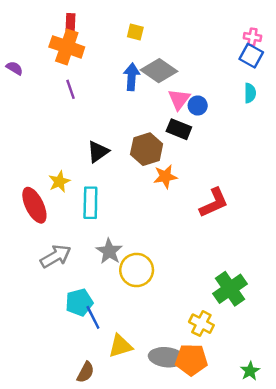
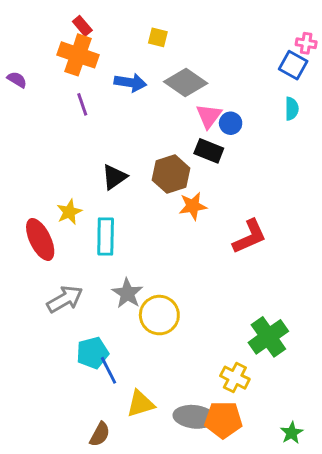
red rectangle: (71, 22) -> (82, 26), turned -42
pink cross: (252, 37) -> (306, 43), moved
blue arrow: (132, 77) -> (130, 83), moved, turned 95

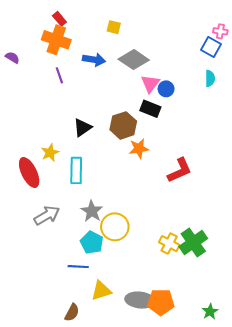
cyan pentagon: (93, 353) -> (92, 243), moved, turned -30
blue line: (108, 370) -> (78, 267), turned -60
yellow cross: (235, 378) -> (169, 244), moved

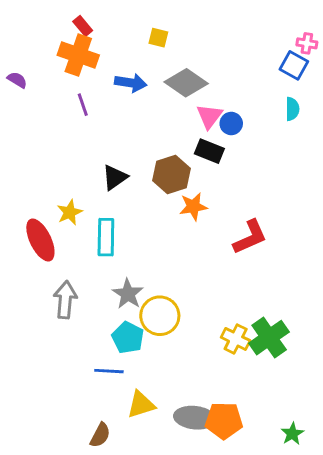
gray arrow: (47, 215) -> (65, 300), turned -55

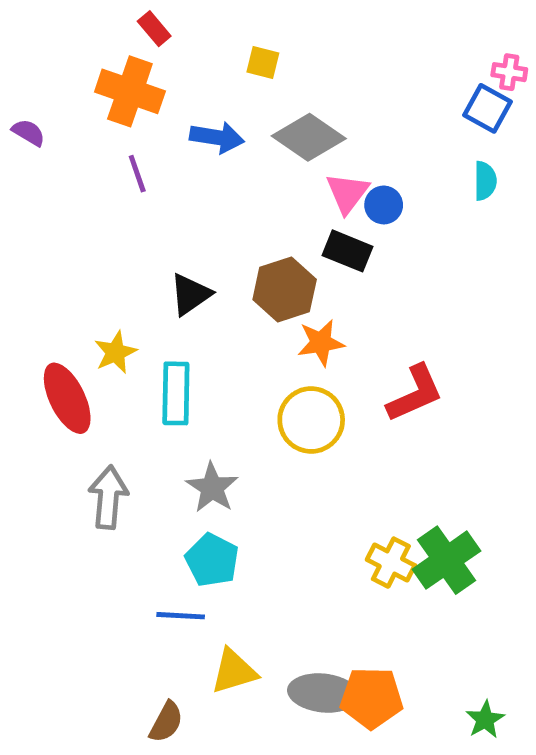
red rectangle: (83, 26) -> (154, 29), moved
yellow circle: (160, 316) -> (311, 420), moved

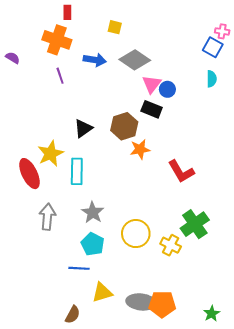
red rectangle: (154, 29) -> (67, 12), turned 40
yellow star: (115, 352) -> (51, 154), size x1.4
red L-shape: (415, 393) -> (181, 171), turned 84
yellow circle: (311, 420) -> (136, 234), moved
green cross: (446, 560) -> (195, 224), moved

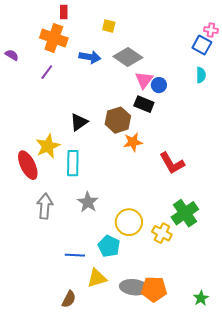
purple line: (60, 76) -> (47, 72), moved, turned 56
cyan pentagon: (93, 244) -> (109, 246), moved

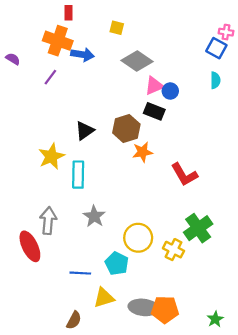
blue arrow: (90, 57) -> (82, 55), moved
pink triangle: (144, 80) -> (154, 86), turned 30
red ellipse: (28, 165) -> (30, 246), moved

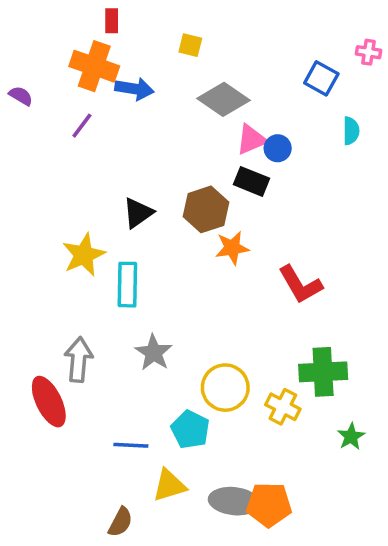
blue square: (216, 48) -> (321, 78), moved
green cross: (198, 228) -> (323, 372), turned 32
green star: (215, 319) -> (351, 436), moved

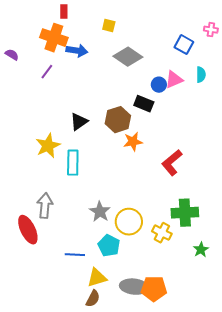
pink triangle: (251, 140) -> (174, 80), moved
red L-shape: (300, 285) -> (172, 163), turned 80
gray star: (154, 353) -> (100, 212), moved
brown semicircle: (120, 522) -> (93, 299), moved

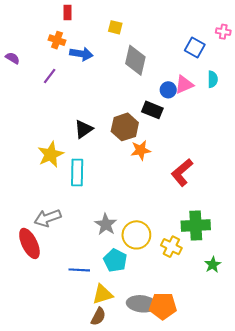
orange cross: (54, 38) -> (57, 40), size x0.6
gray diamond: (128, 57) -> (135, 60), turned 68
gray arrow: (45, 206) -> (47, 218), turned -115

